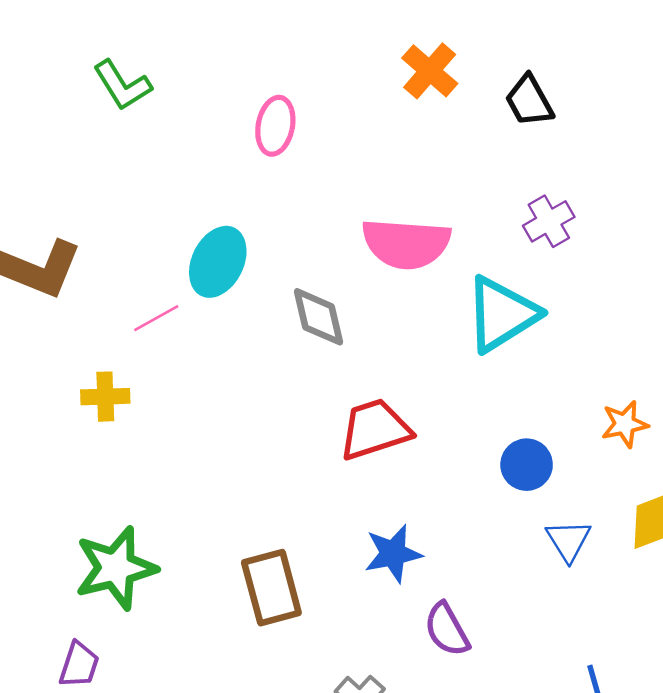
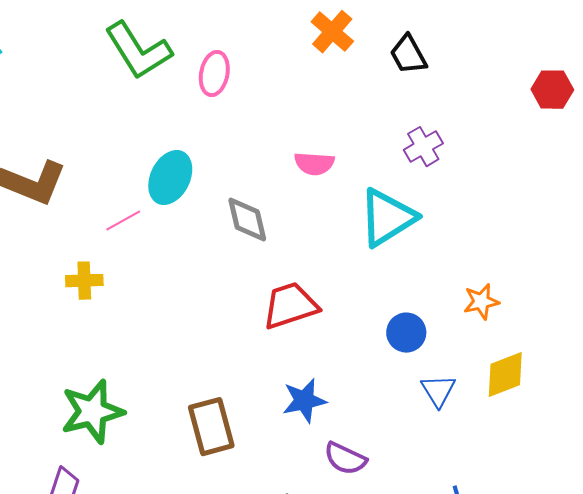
green L-shape: (122, 85) -> (138, 51), moved, size x1.5
pink semicircle: (406, 244) -> (314, 164), size x0.6
purple semicircle: (447, 629) -> (345, 459), turned -36

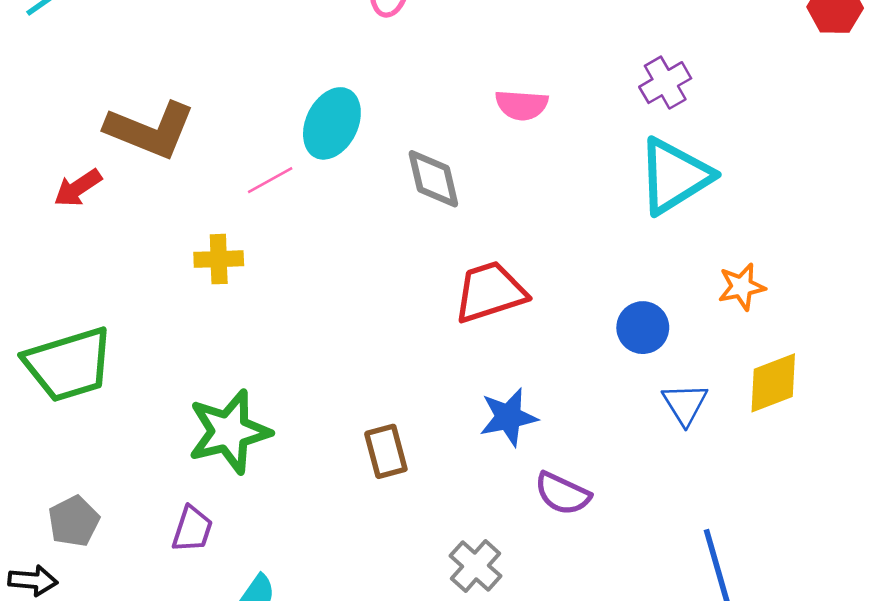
cyan triangle: (387, 218) -> (674, 176), moved
brown rectangle: (211, 427) -> (386, 451), size x0.7

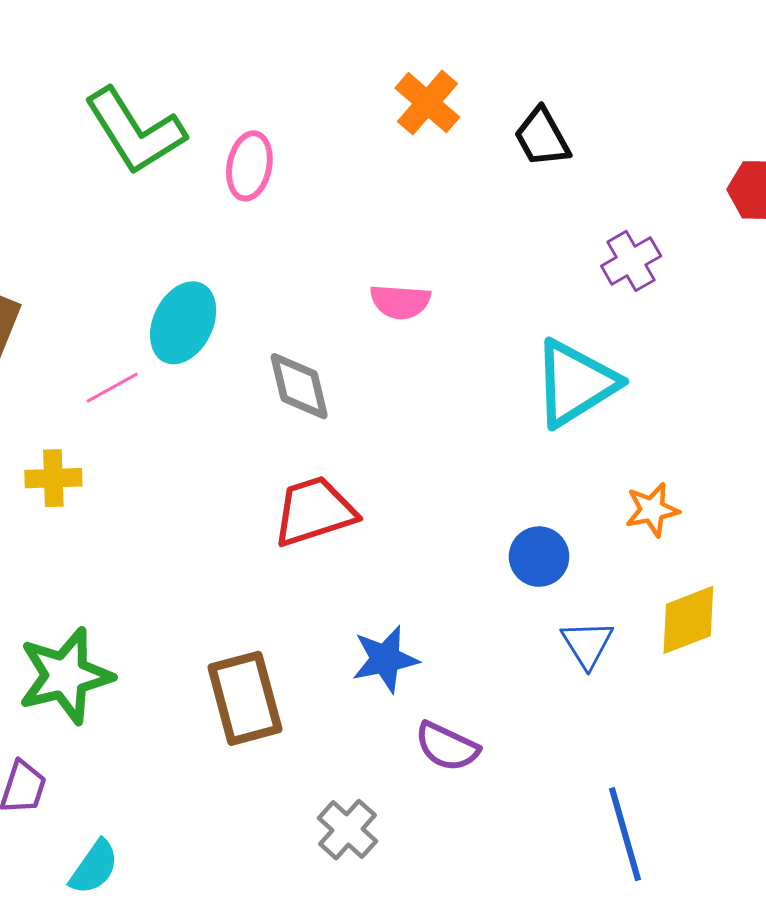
purple cross: (665, 83) -> (631, 261), moved
red trapezoid: (490, 292) -> (314, 511), moved
brown rectangle: (386, 451) -> (245, 698), size x1.5

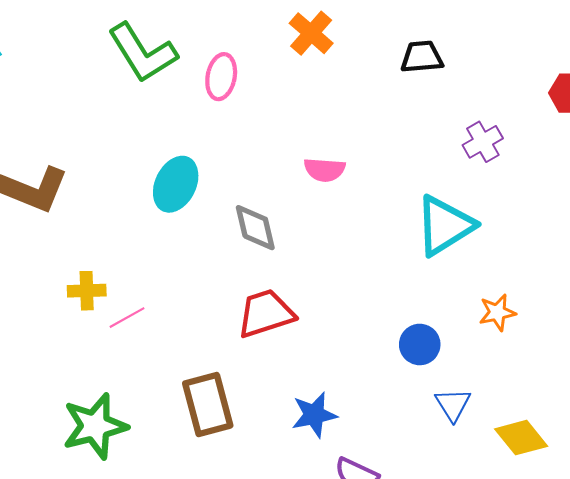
orange cross: (427, 103) -> (311, 33), moved
black trapezoid: (542, 137) -> (422, 57), turned 114
pink line: (112, 388) -> (127, 318), moved
yellow diamond: (688, 620) -> (521, 438), moved, turned 72
brown rectangle: (245, 698) -> (208, 404), moved

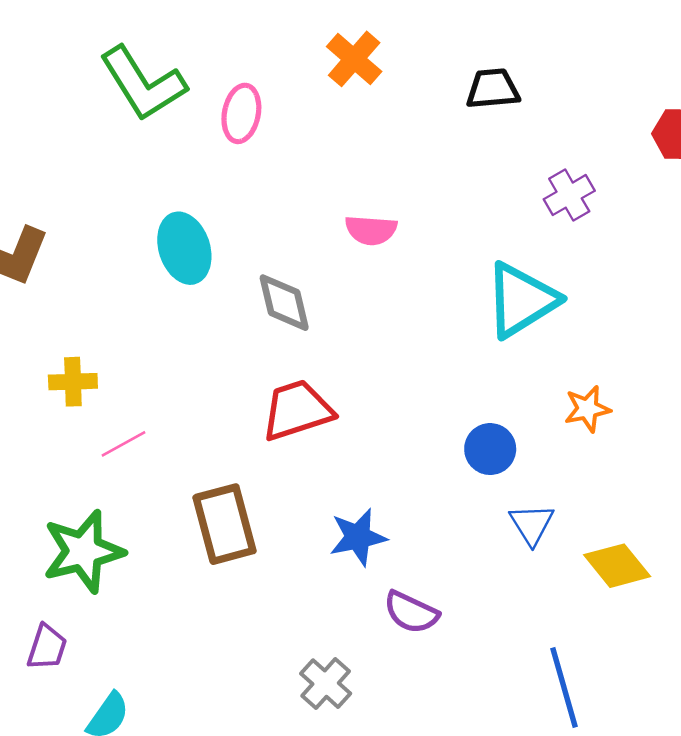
cyan ellipse: (176, 184) -> (184, 248), turned -44
pink line: (127, 318) -> (123, 444), moved

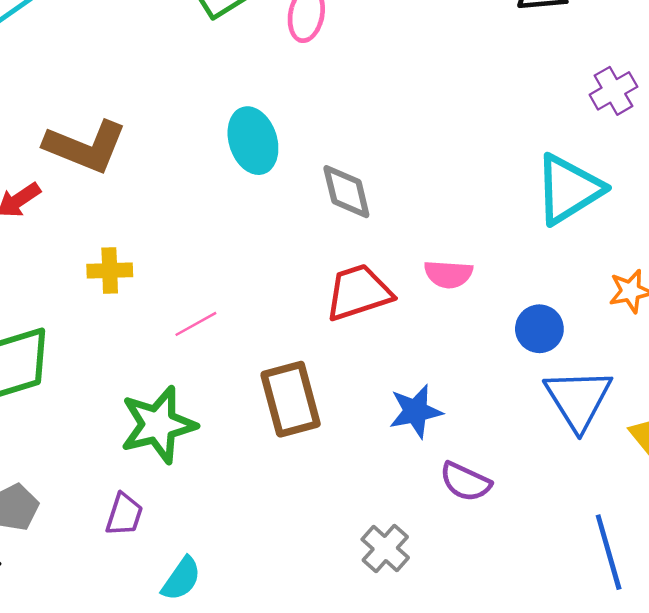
pink semicircle: (371, 230) -> (448, 274), moved
yellow cross: (73, 382) -> (110, 270), moved
blue triangle: (532, 524) -> (578, 399), size x1.6

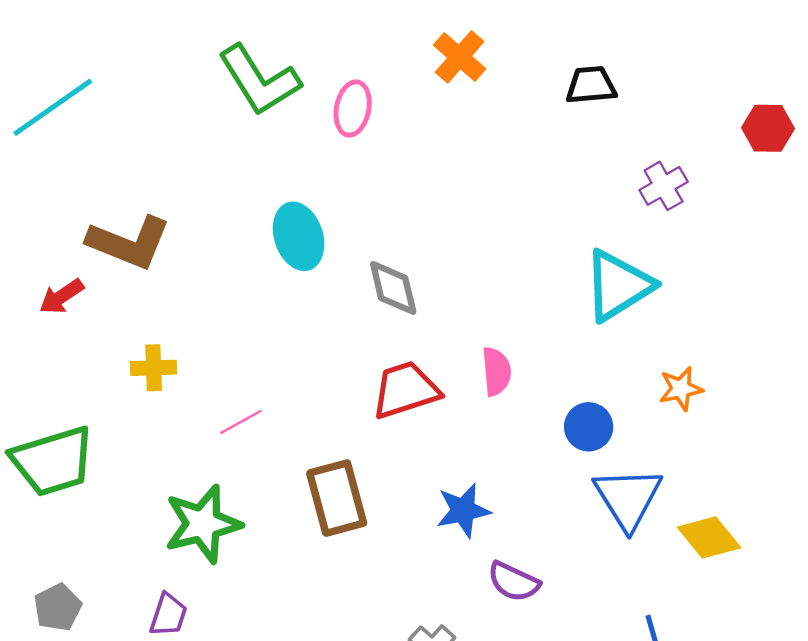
pink semicircle: (448, 274) -> (496, 372), turned -99

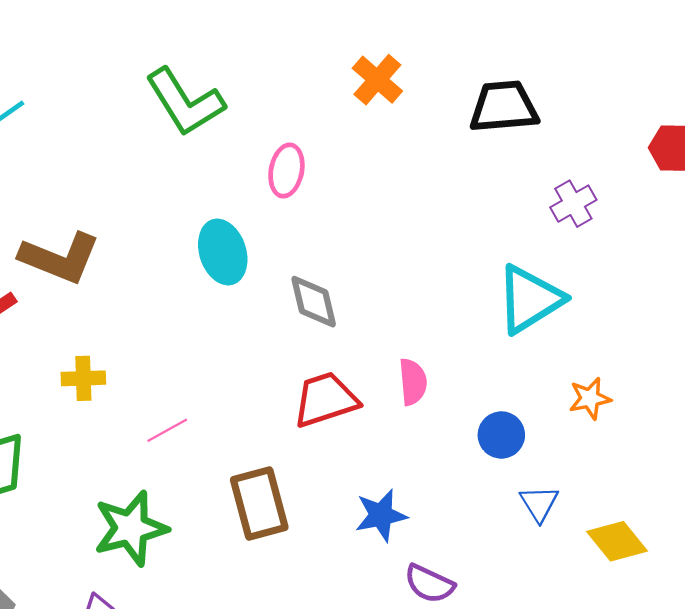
black trapezoid: (591, 85) -> (504, 107), size x1.4
pink ellipse: (353, 109) -> (286, 171), moved
blue triangle: (628, 498) -> (539, 503), size x0.6

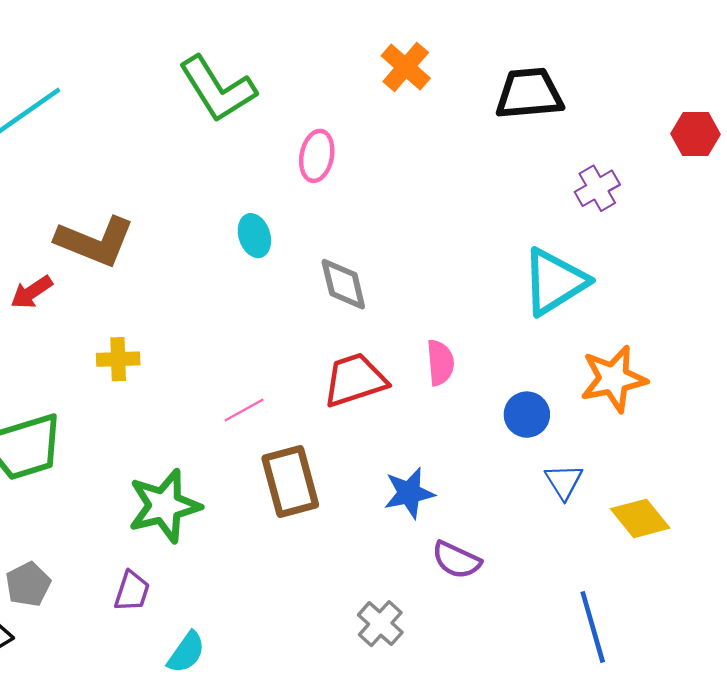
cyan ellipse: (223, 252) -> (254, 236), size x0.7
orange star: (590, 398) -> (613, 379), size x1.6
pink line: (167, 430) -> (244, 410), moved

